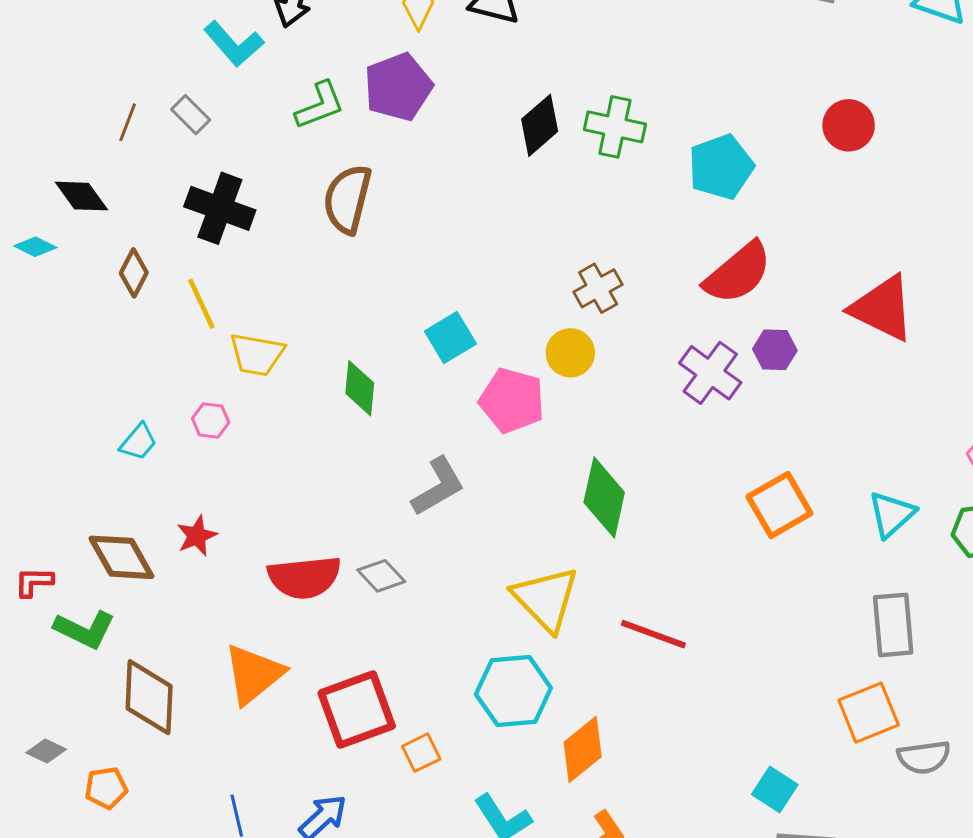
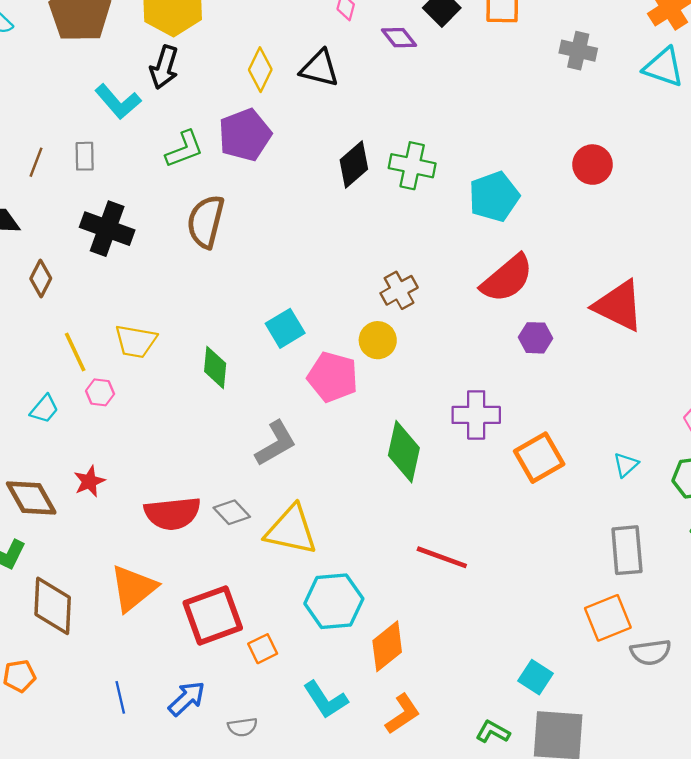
gray rectangle: (191, 115) -> (85, 156), turned 44
yellow line: (201, 304) -> (75, 352), moved
purple cross: (710, 373) -> (476, 415), moved, turned -36
cyan triangle: (892, 514) -> (626, 465), size x0.7
yellow triangle: (546, 599) -> (291, 530), moved, turned -34

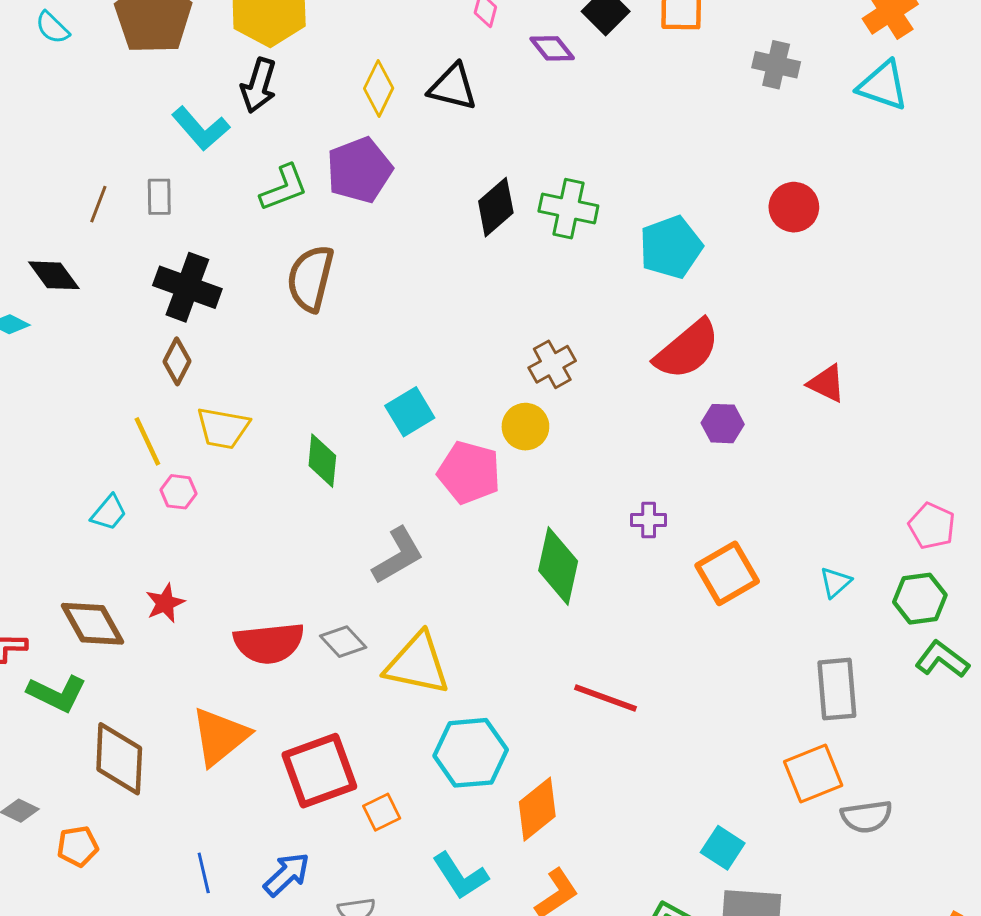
brown diamond: (41, 278) -> (177, 361), moved
red triangle: (619, 306) -> (826, 384), size x0.6
purple cross: (476, 415) -> (649, 520), size x0.6

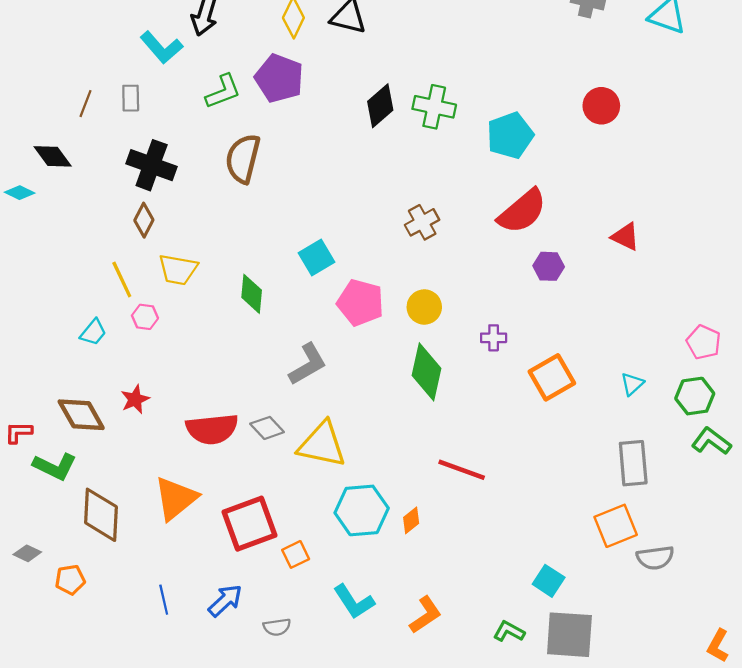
purple pentagon: (359, 170) -> (279, 78), turned -30
yellow circle: (525, 427) -> (424, 307), moved
orange diamond: (537, 809) -> (411, 520), moved, size x0.6

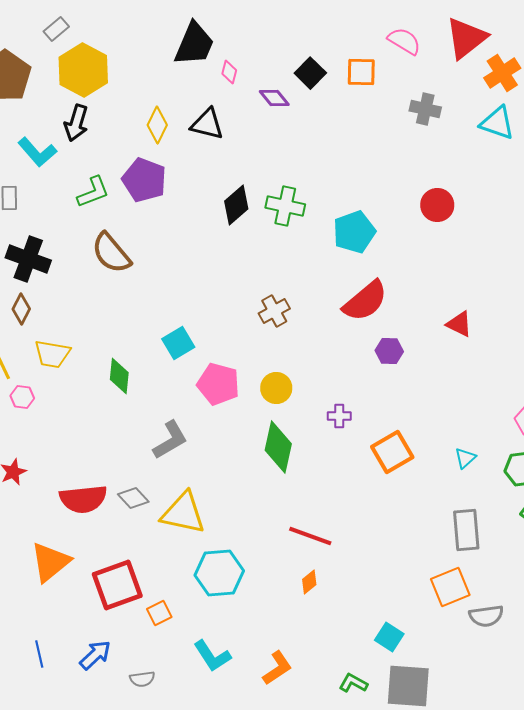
brown semicircle: (243, 159) -> (111, 253), turned -54
orange diamond: (411, 520) -> (309, 582), moved

